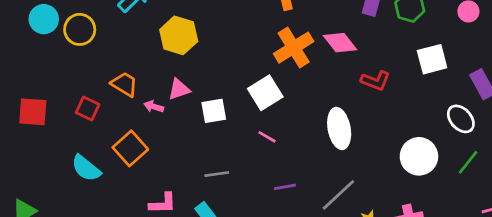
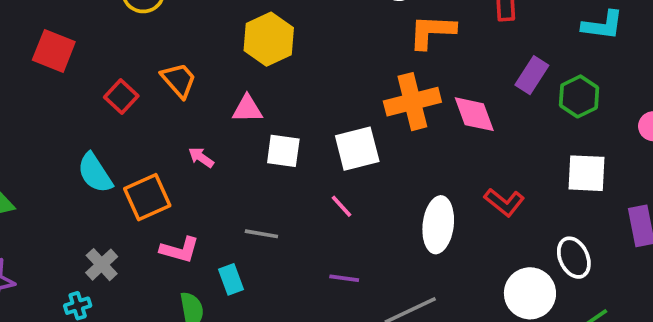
red L-shape: (376, 81) -> (504, 202), moved
pink arrow: (154, 107) -> (201, 157), moved
red square: (33, 112) -> (54, 51), moved
white ellipse: (461, 119) -> (574, 258), moved
orange square: (130, 148) -> (147, 197), moved

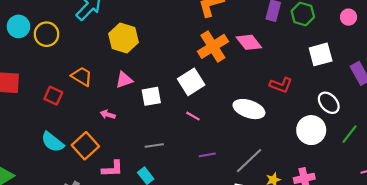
white ellipse: (438, 225) -> (249, 109), turned -60

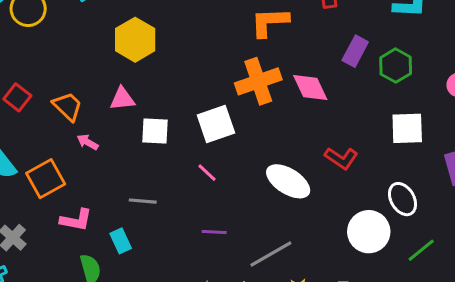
orange trapezoid: (82, 76) -> (68, 106), moved

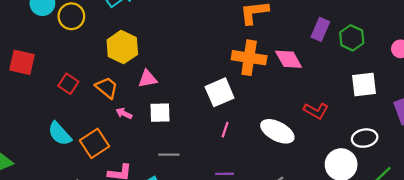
yellow hexagon: (135, 40) -> (122, 47), moved
orange cross: (258, 81) -> (249, 58), turned 32
white square: (155, 131) -> (160, 113), moved
pink line: (207, 173) -> (225, 130), moved, turned 70
white ellipse: (403, 199) -> (365, 138), turned -65

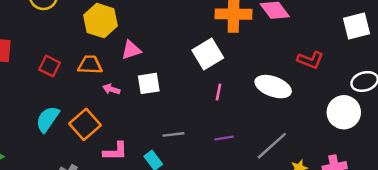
orange trapezoid: (107, 88) -> (90, 65), turned -30
cyan semicircle: (60, 134) -> (48, 119), turned 84
gray line: (169, 155) -> (173, 134), moved

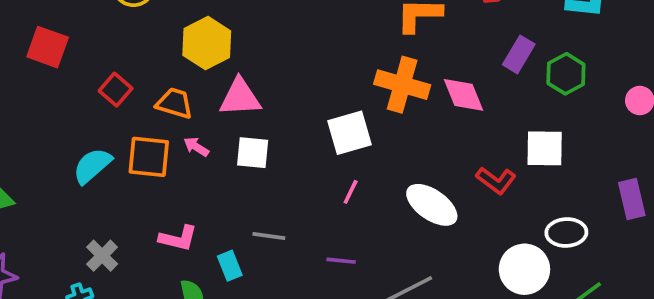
white square: (357, 26) -> (545, 148), moved
pink triangle: (131, 50) -> (240, 97), size x1.4
orange square: (85, 124) -> (149, 157), moved, turned 32

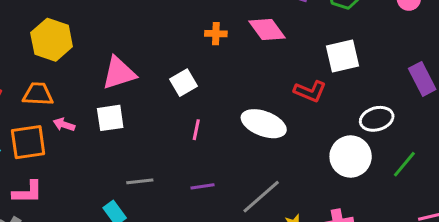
orange cross: (402, 85) -> (216, 34), size x0.5
pink triangle: (240, 97) -> (119, 73), moved
white square: (349, 133) -> (183, 83), size x0.7
pink L-shape: (178, 238) -> (28, 192), moved

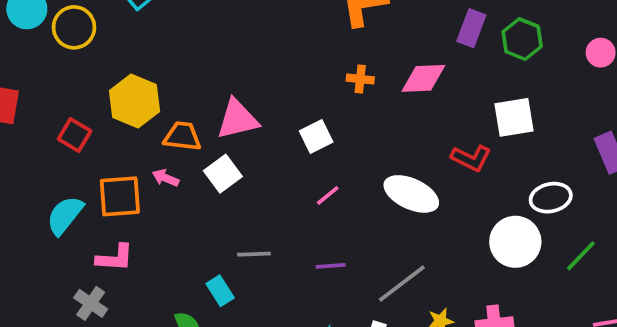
pink diamond: (267, 30) -> (423, 78), turned -60
yellow hexagon: (52, 40) -> (135, 101), moved
orange trapezoid: (38, 94) -> (182, 136), moved
white square: (110, 118) -> (223, 174), turned -32
pink line: (196, 130) -> (328, 195), turned 35

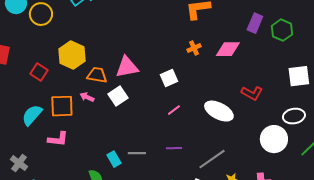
orange cross: (360, 79) -> (194, 48), turned -32
white square: (514, 117) -> (299, 76), moved
gray line: (254, 254) -> (137, 153), moved
gray cross: (91, 303) -> (19, 163), moved

